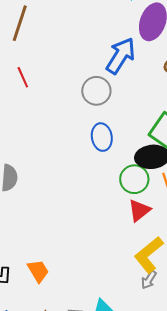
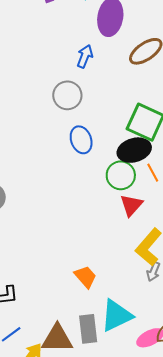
blue arrow: (121, 56) -> (85, 56), size x0.6
orange trapezoid: (38, 271) -> (85, 277), moved

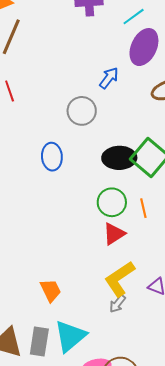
blue ellipse: (81, 140) -> (52, 157), moved
black ellipse: (134, 150) -> (119, 158), moved
cyan triangle: (116, 316) -> (70, 336), turned -30

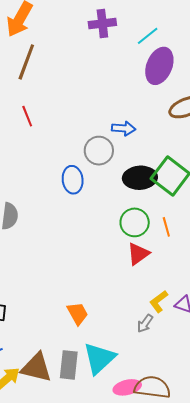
blue arrow: (109, 78) -> (124, 128), moved, turned 60
gray circle: (82, 111) -> (99, 151), moved
yellow L-shape: (120, 279) -> (159, 301), moved, size x0.6

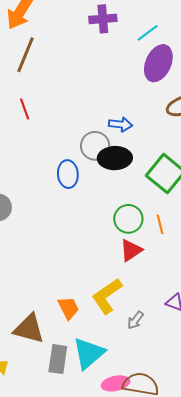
black ellipse: (140, 178) -> (115, 158), moved
yellow L-shape: (159, 301) -> (107, 296), moved, size x1.6
brown triangle: (36, 368) -> (29, 329), moved

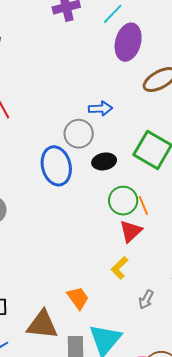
black ellipse: (115, 158) -> (104, 161), moved, size x0.7
blue ellipse: (68, 174) -> (56, 166), size x1.4
orange line: (160, 224) -> (143, 206), moved
yellow L-shape: (107, 296) -> (120, 268), moved, size x0.6

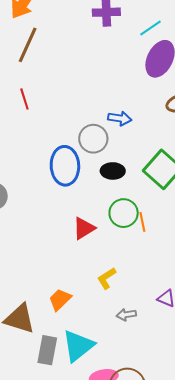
red triangle: (131, 231) -> (84, 228), moved
orange trapezoid: (78, 298) -> (60, 300), turned -110
gray arrow: (146, 300) -> (126, 315), turned 42

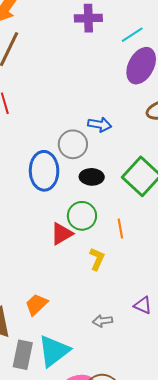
green circle: (124, 213) -> (82, 216), moved
yellow L-shape: (107, 278) -> (97, 259), moved, turned 145

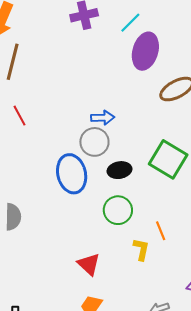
blue arrow: (100, 124) -> (103, 118), moved
orange line: (120, 228) -> (161, 231), moved
red triangle: (62, 234) -> (89, 264), moved, turned -35

